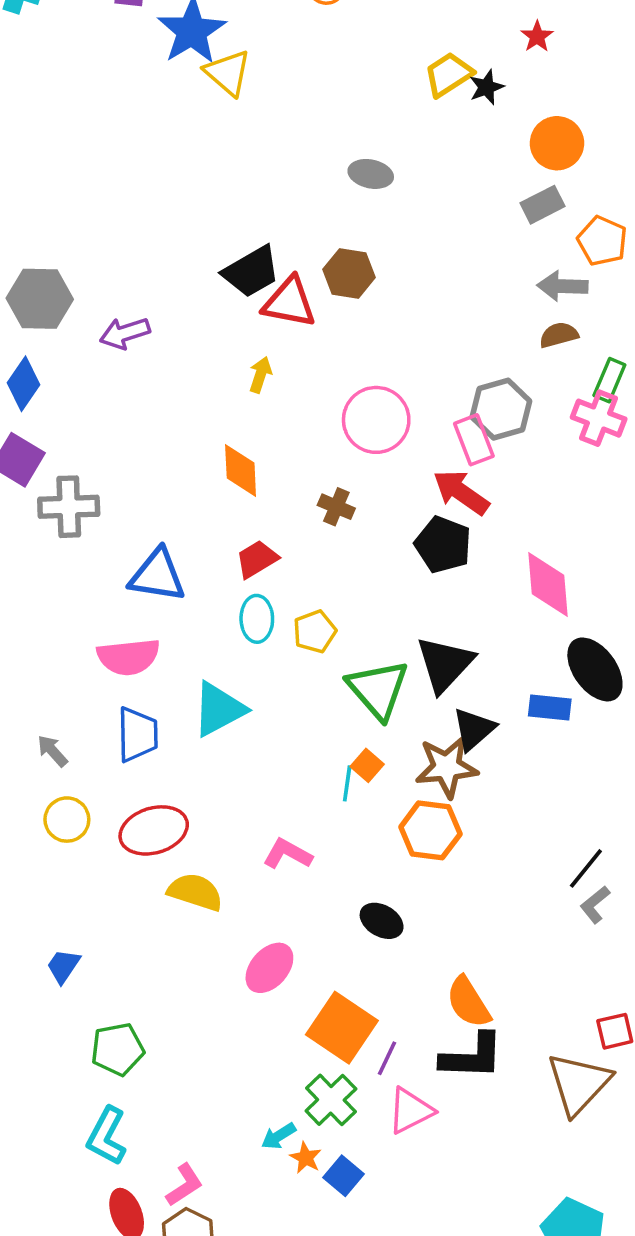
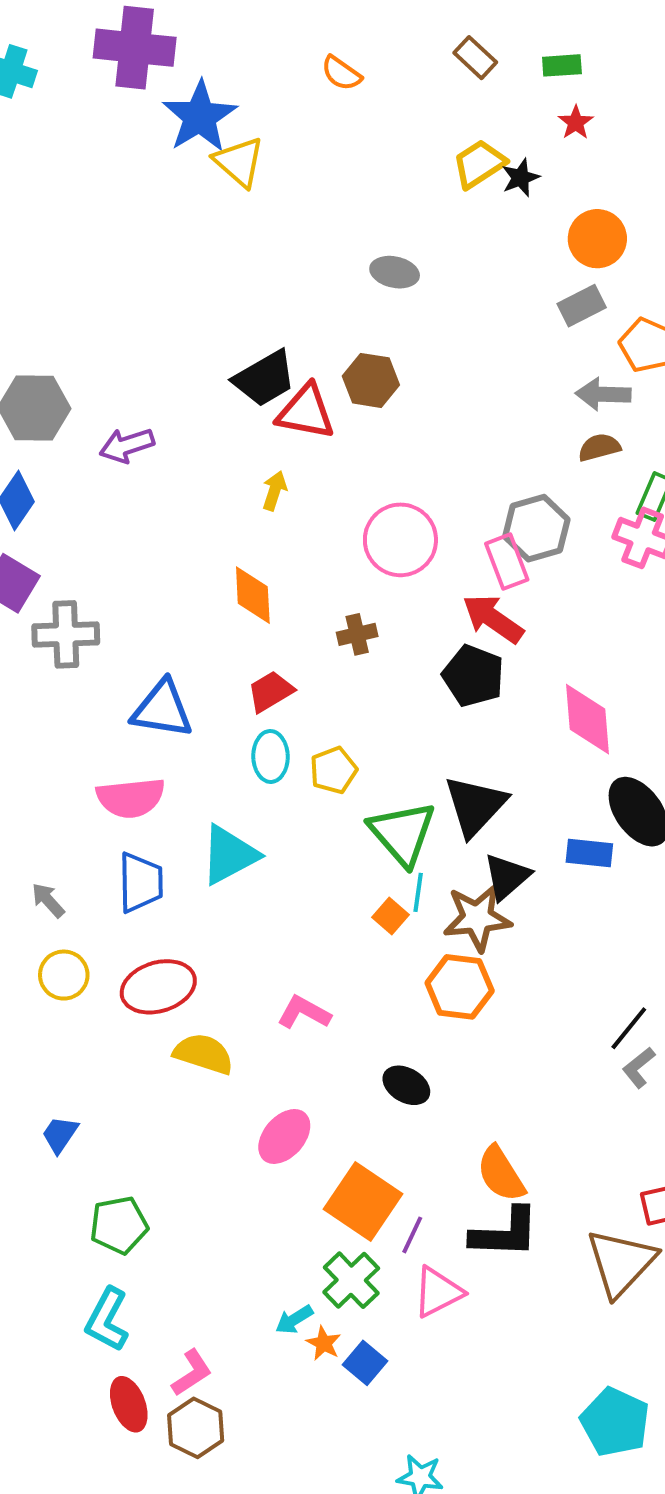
brown cross: (336, 507) -> (357, 634), turned -36
cyan line: (347, 783) -> (418, 892), moved

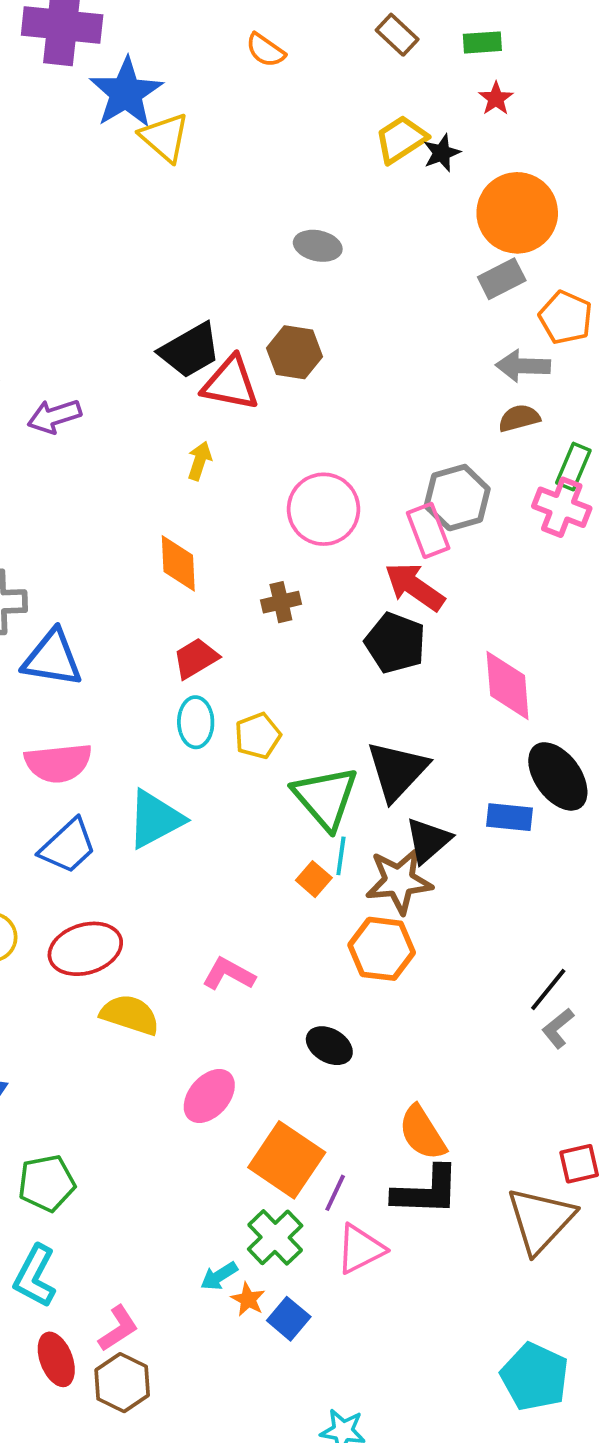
orange circle: (597, 239) -> (517, 213), size x1.4
blue triangle: (162, 709) -> (52, 658), moved
blue trapezoid: (141, 882) -> (68, 846), turned 48

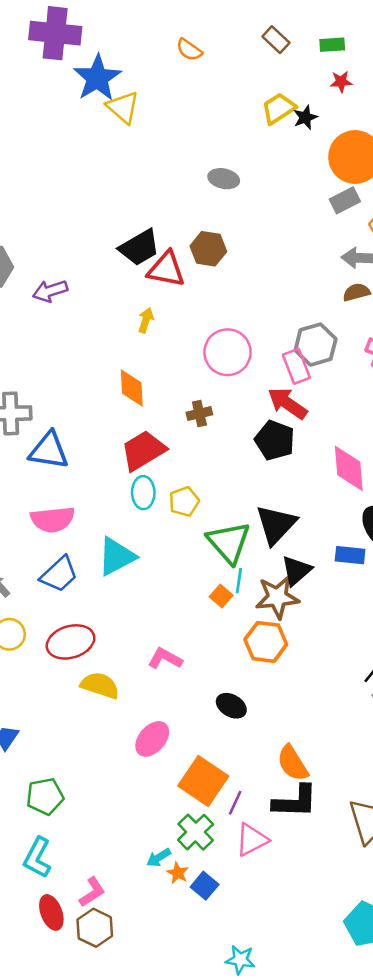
red star: (496, 99) -> (341, 82), turned 30
red trapezoid: (196, 658) -> (143, 451), size x1.5

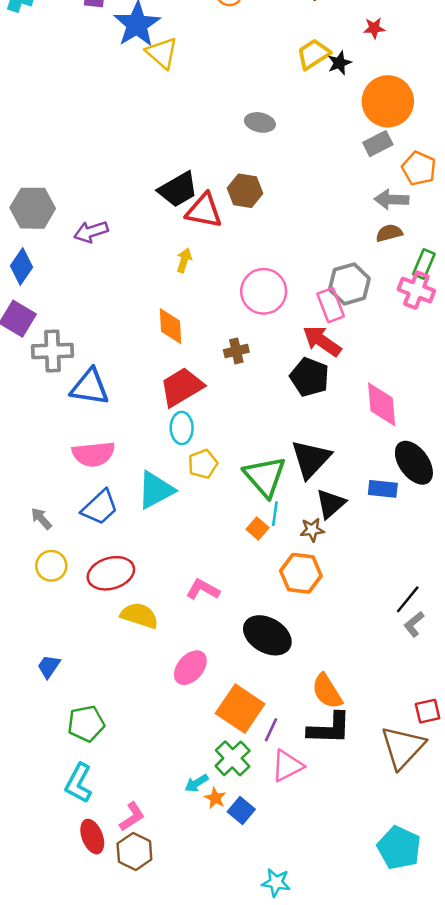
yellow pentagon: (184, 502) -> (203, 464), moved
brown star: (277, 597) -> (312, 530), size x0.6
black ellipse: (231, 706) -> (267, 635), size x1.6

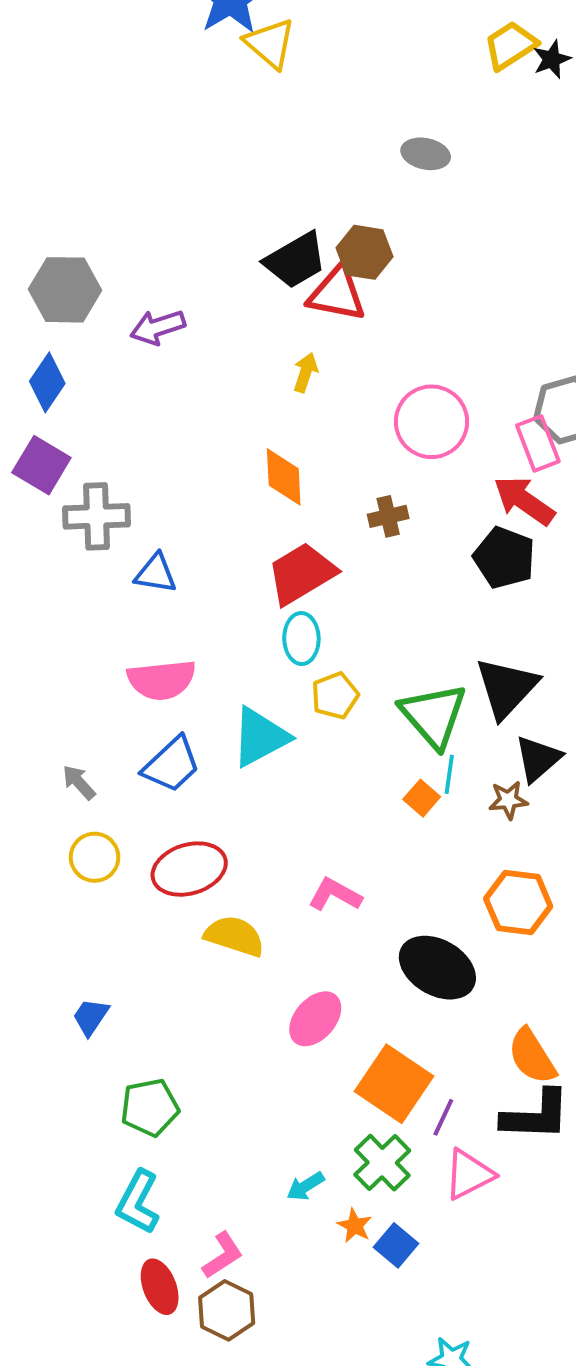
brown hexagon: (245, 191) -> (365, 252), moved
blue triangle: (90, 387) -> (156, 573), size x0.7
orange hexagon: (301, 573) -> (518, 903), moved
cyan arrow: (197, 783) -> (305, 1186), moved

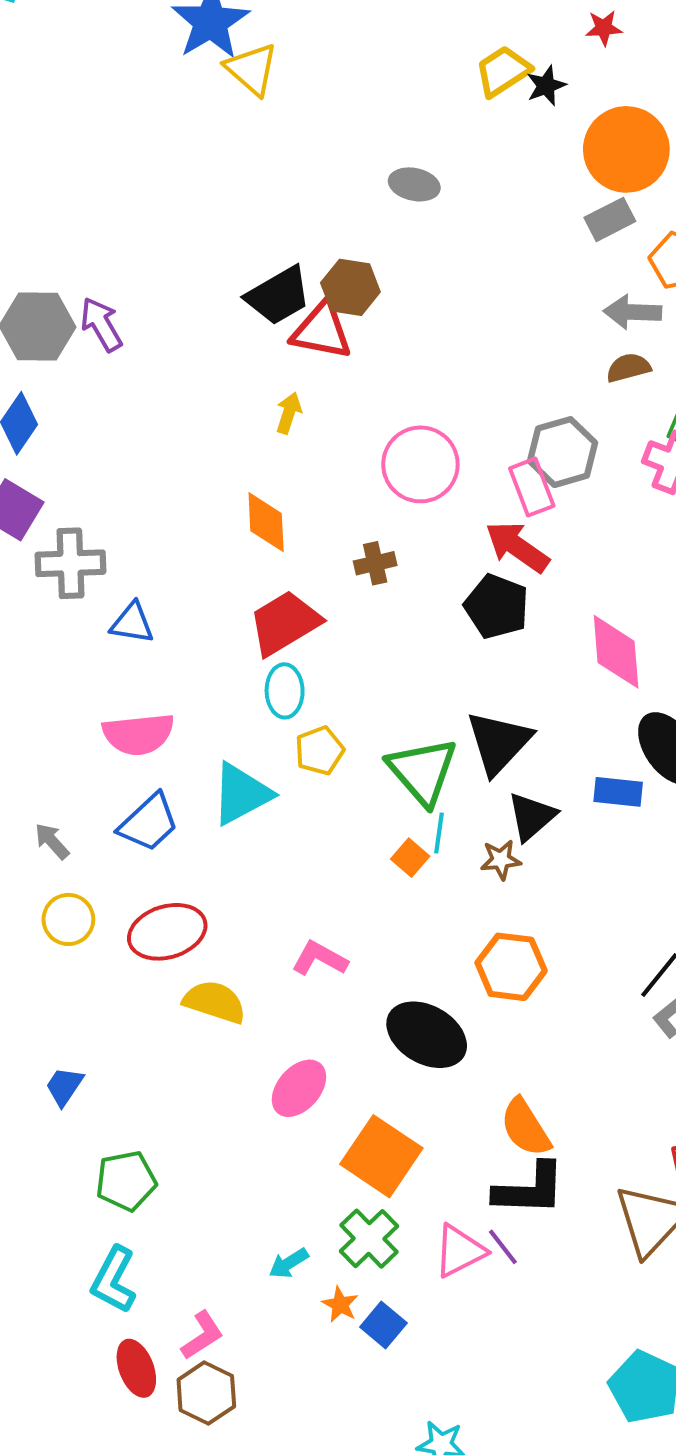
purple arrow: (158, 327) -> (101, 324), moved, turned 78
purple line: (443, 1117) -> (503, 1247), moved, turned -63

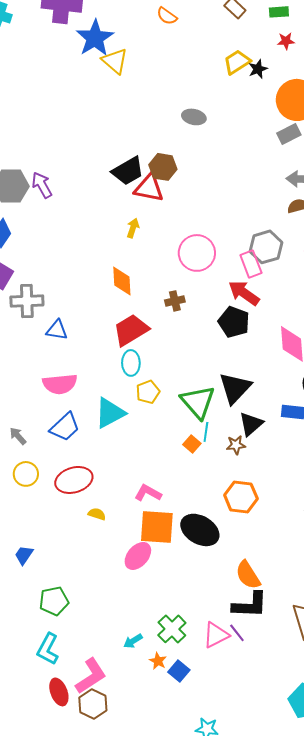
yellow semicircle: (215, 1002) -> (97, 514), size x0.6
orange square: (381, 1156) -> (157, 527), moved, turned -30
pink L-shape: (202, 1335) -> (91, 676), size x1.5

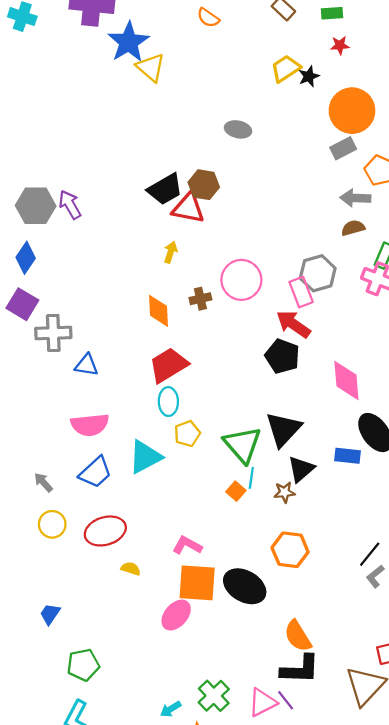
brown cross: (175, 301) -> (200, 299), moved

